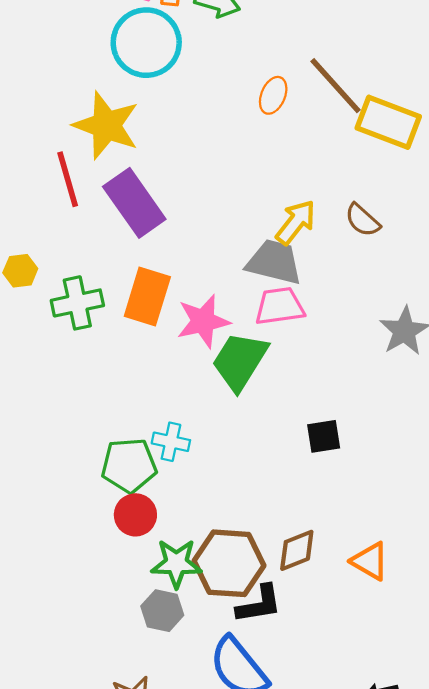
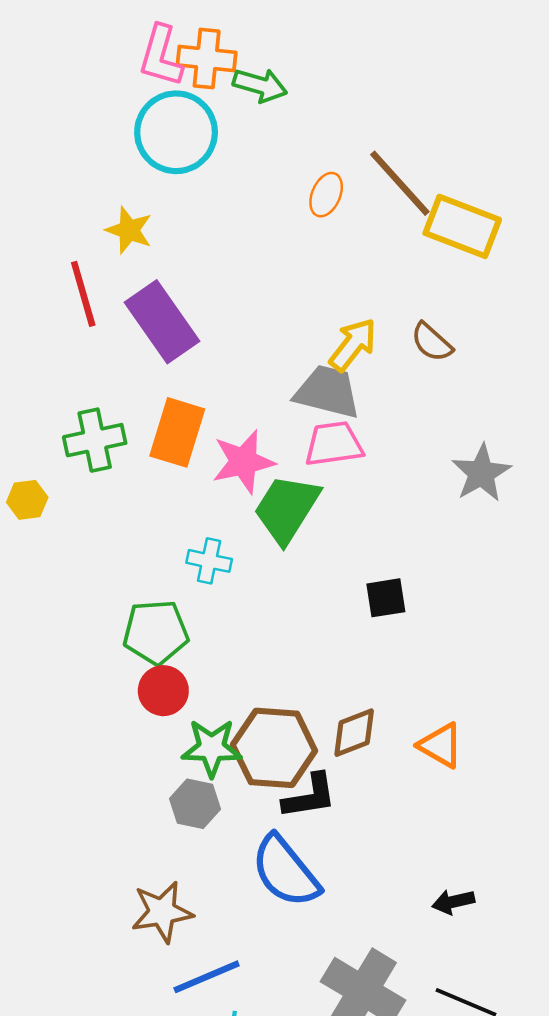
yellow star: (106, 125) -> (129, 230), size x0.6
yellow hexagon: (20, 271) -> (27, 500), moved
cyan cross: (171, 442) -> (209, 561), moved

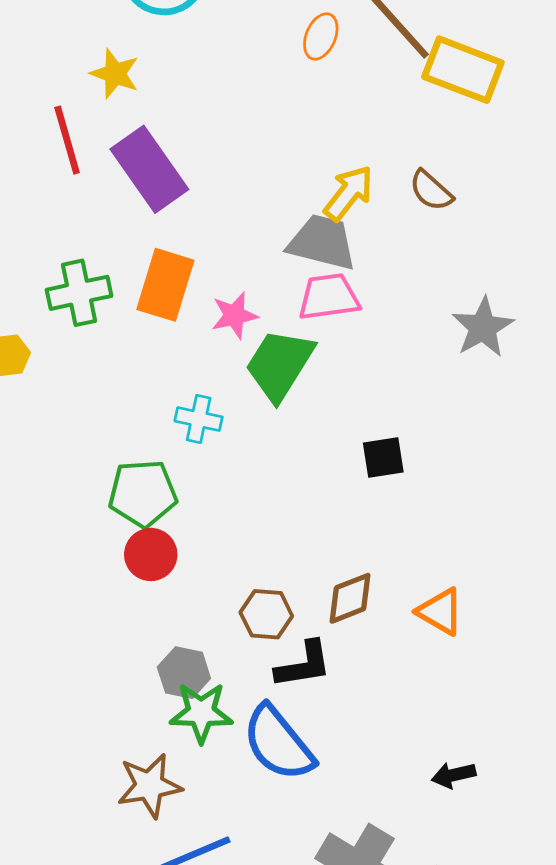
pink star: (243, 462) -> (234, 315), size x0.7
green star: (212, 748) -> (201, 713), moved
brown hexagon: (274, 748) -> (266, 614), size x0.6

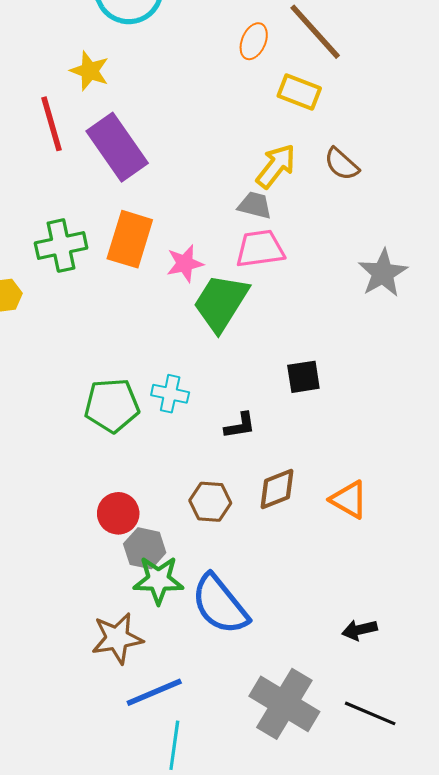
yellow rectangle: (463, 70) -> (299, 92), moved, size x0.7
gray trapezoid: (322, 242) -> (255, 205), size x0.6
cyan cross: (199, 419) -> (170, 394), moved
red circle: (151, 554) -> (118, 513), moved
black L-shape: (304, 665) -> (240, 425), moved, size x0.7

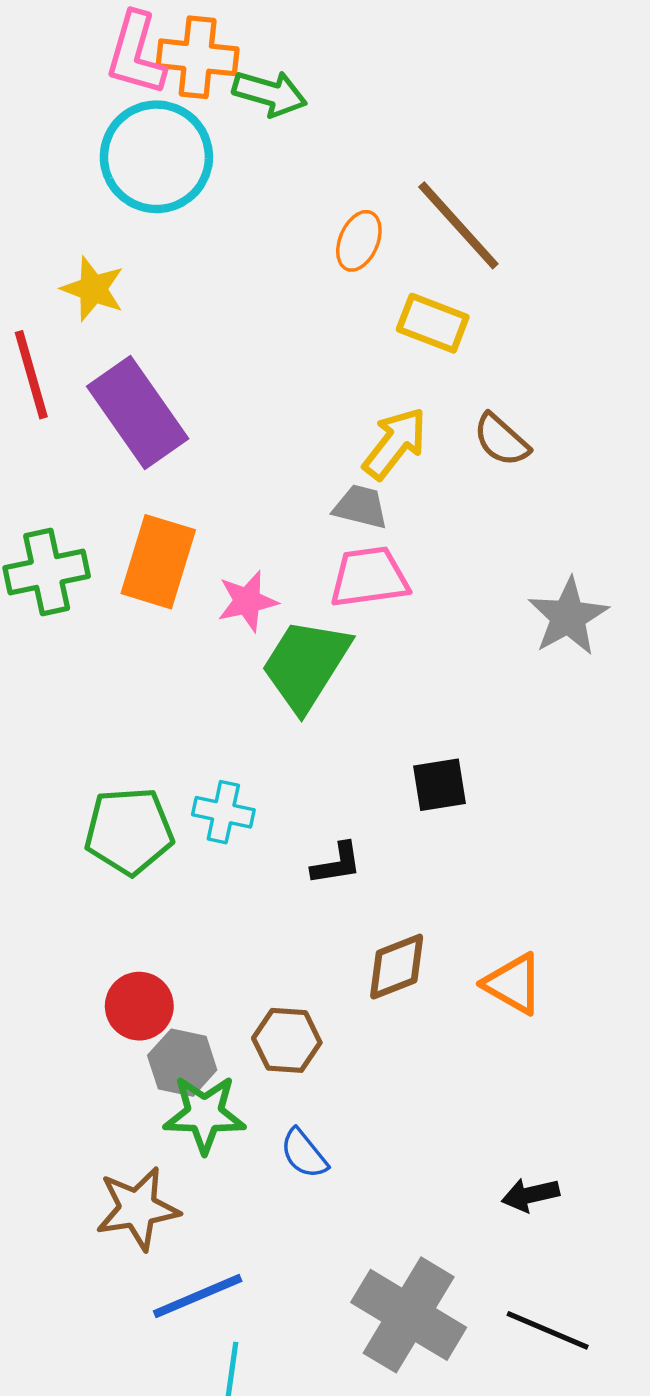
brown hexagon: (210, 502) -> (287, 1040), moved
blue semicircle: (220, 604) -> (304, 1154), size x0.5

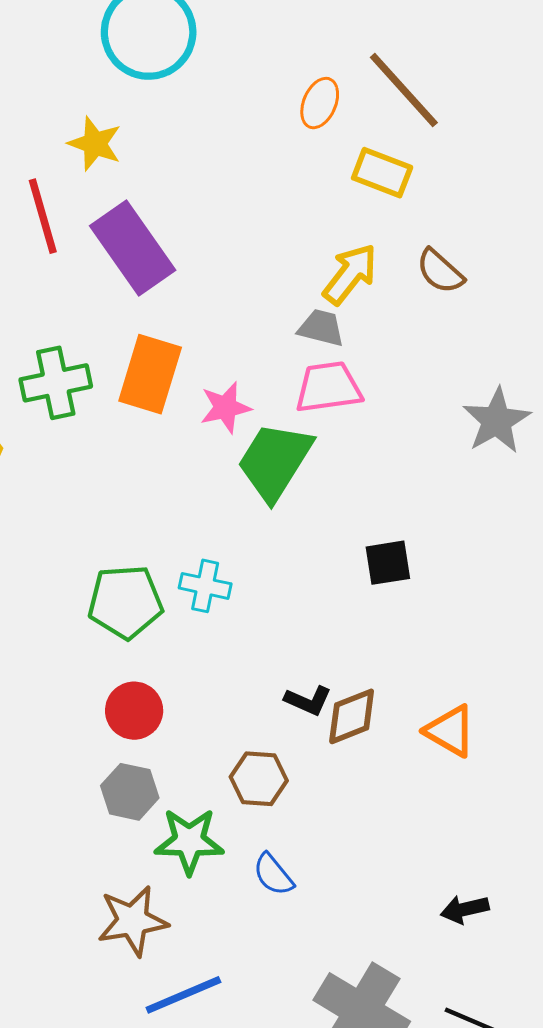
black L-shape: (337, 864) -> (308, 700), moved, turned 33
red circle: (139, 1006) -> (134, 711), moved
gray hexagon: (182, 1063) -> (130, 792), moved

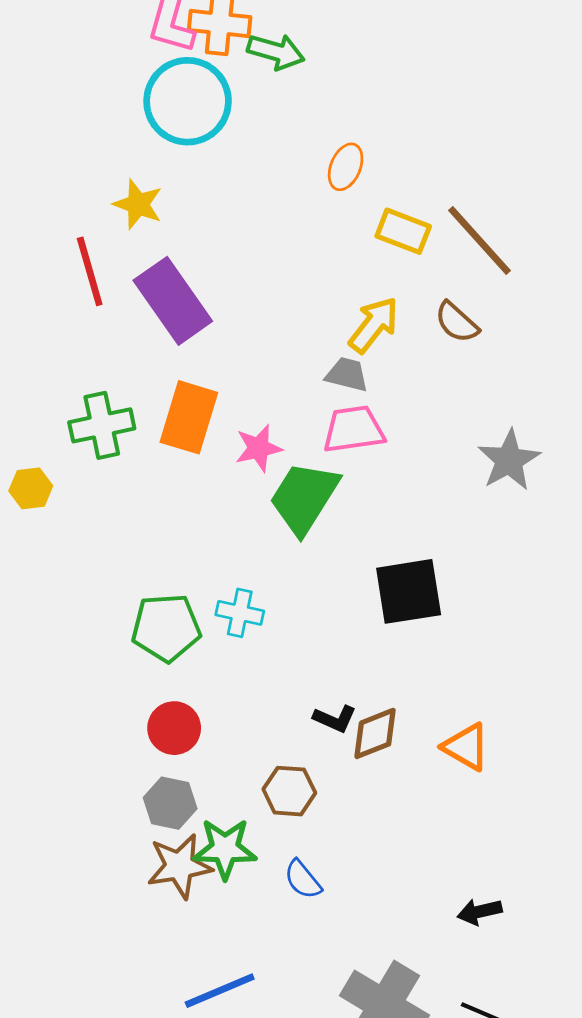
brown line: (404, 90) -> (480, 241), moved
black square: (388, 563) -> (409, 591), size x1.6
brown star: (133, 921) -> (179, 866), moved

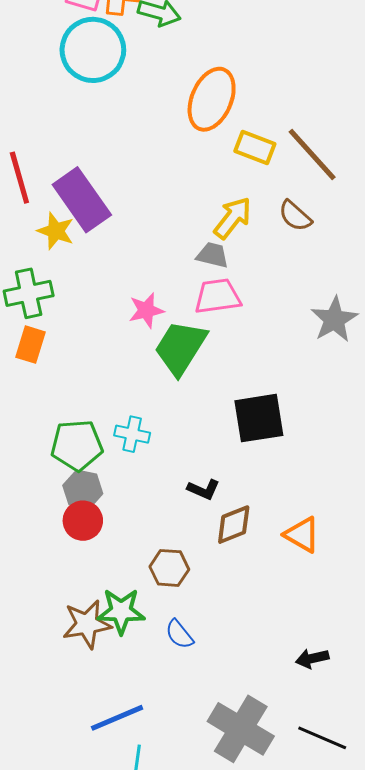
orange ellipse: (346, 167) -> (212, 99), size x1.8
yellow star: (138, 204) -> (56, 231), moved
orange rectangle: (189, 417) -> (31, 345), moved, size x0.7
black L-shape: (335, 719) -> (204, 489), moved
gray hexagon: (170, 803) -> (83, 489), moved

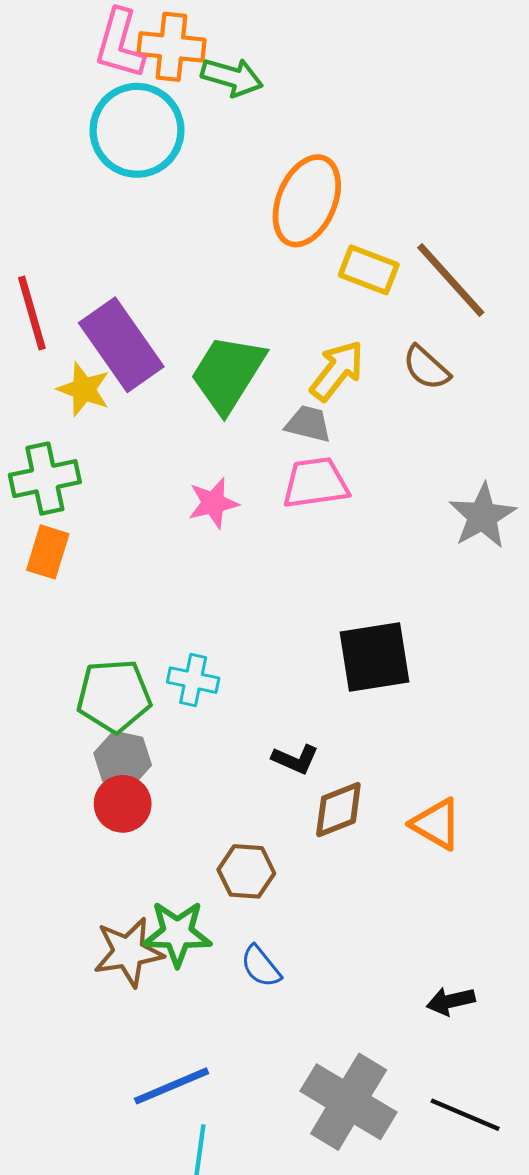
green trapezoid: (180, 348) -> (228, 374), moved

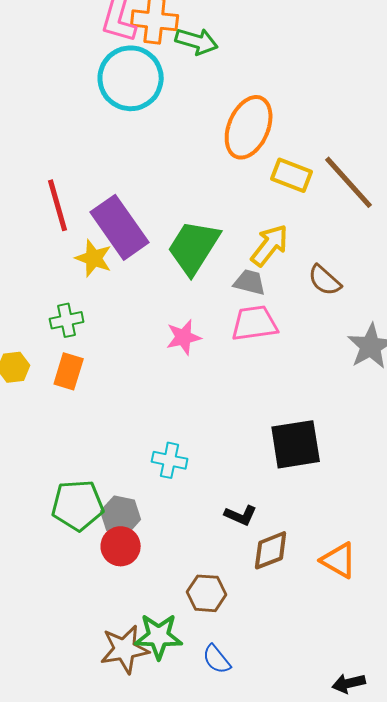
brown semicircle: (426, 368) -> (325, 280), moved
green cross: (45, 479) -> (67, 320), size x0.7
green pentagon: (114, 696) -> (78, 505), moved

